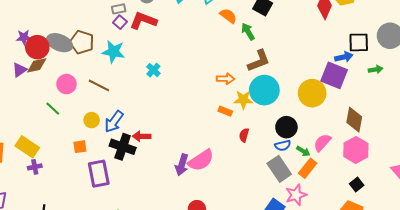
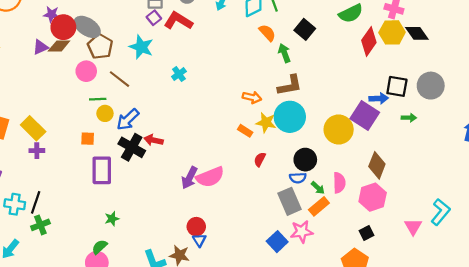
brown pentagon: (82, 42) -> (100, 46), moved
green line: (53, 109) -> (98, 99), moved, turned -56
pink semicircle: (322, 143) -> (339, 183), turned 126

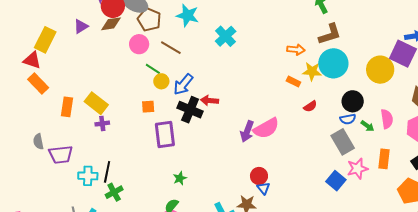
purple triangle: (40, 47) -> (81, 26), moved
cyan cross: (179, 74) -> (226, 36), size x1.5
green line: (98, 99) -> (153, 69), turned 42
red semicircle: (260, 159) -> (310, 106), turned -144
orange rectangle: (319, 206) -> (384, 159), moved, turned -36

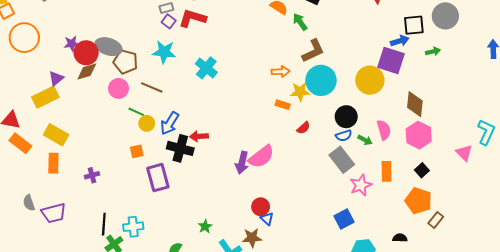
yellow rectangle: (45, 40) -> (45, 97), moved, turned 45
yellow rectangle: (96, 103) -> (56, 135), moved
cyan cross: (88, 176) -> (133, 227), moved
green star: (180, 178) -> (205, 226), moved
blue square: (336, 181) -> (344, 219), moved, turned 30

